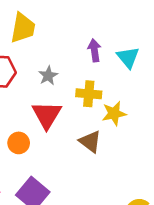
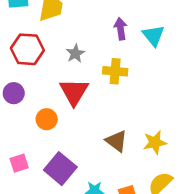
yellow star: (114, 113) -> (155, 142), moved
brown triangle: (90, 142) -> (116, 141), moved

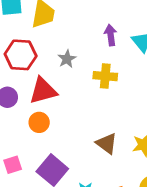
red triangle: (74, 92) -> (43, 91), moved, turned 44

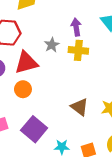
purple arrow: (111, 35) -> (76, 27), moved
gray star: (67, 59) -> (52, 45), moved

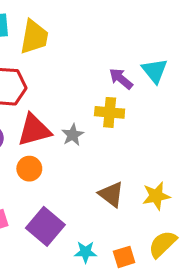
purple arrow: (76, 27) -> (121, 79), moved, turned -42
gray star: (52, 45) -> (73, 135), moved

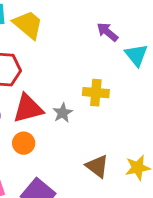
yellow trapezoid: (34, 37) -> (28, 25), turned -60
purple arrow: (121, 79) -> (107, 32), moved

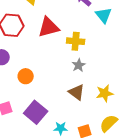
red triangle: (28, 108) -> (49, 27), moved
gray star: (63, 113) -> (79, 65), moved

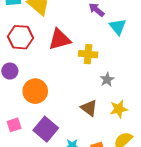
gray star: (79, 65) -> (107, 79), moved
orange circle: (26, 76) -> (35, 91), size x1.5

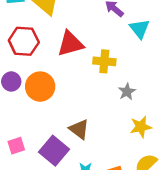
orange circle: (35, 91) -> (40, 87), moved
brown triangle: (89, 108) -> (79, 129), moved

